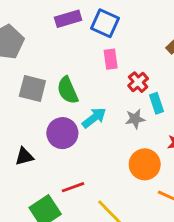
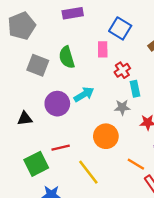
blue square: (105, 23) -> (120, 28), moved
green semicircle: (68, 90) -> (67, 57), moved
gray star: (135, 119) -> (122, 107), moved
orange circle: (145, 164) -> (106, 136), moved

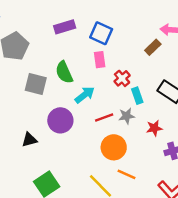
blue square: (120, 28) -> (101, 33), moved
cyan arrow: (84, 94) -> (85, 95), moved
red line: (61, 148) -> (104, 117), moved
orange line: (136, 164) -> (127, 174), moved

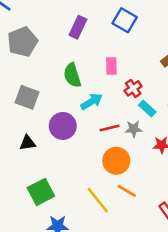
purple rectangle: (65, 27) -> (78, 27), turned -54
blue square: (101, 33) -> (125, 20), moved
gray square: (36, 84) -> (27, 97), moved
cyan rectangle: (137, 96) -> (147, 109), turned -35

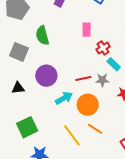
green semicircle: (72, 75) -> (42, 36), moved
cyan arrow: (92, 102) -> (64, 98), moved

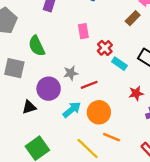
gray star: (102, 80) -> (71, 73), moved
black triangle: (18, 88) -> (29, 107), moved

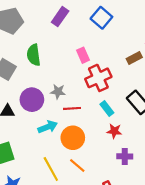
pink rectangle: (83, 31) -> (83, 55), turned -32
red cross: (105, 48) -> (98, 78), size x1.6
cyan rectangle: (119, 64) -> (107, 109), moved

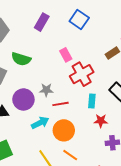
green semicircle: (34, 55) -> (21, 59), turned -60
cyan rectangle: (107, 109) -> (92, 101), turned 48

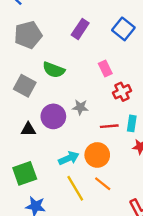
red cross: (82, 74) -> (122, 92), size x0.7
red line: (60, 104) -> (109, 126), moved
cyan arrow: (40, 123) -> (69, 158), moved

